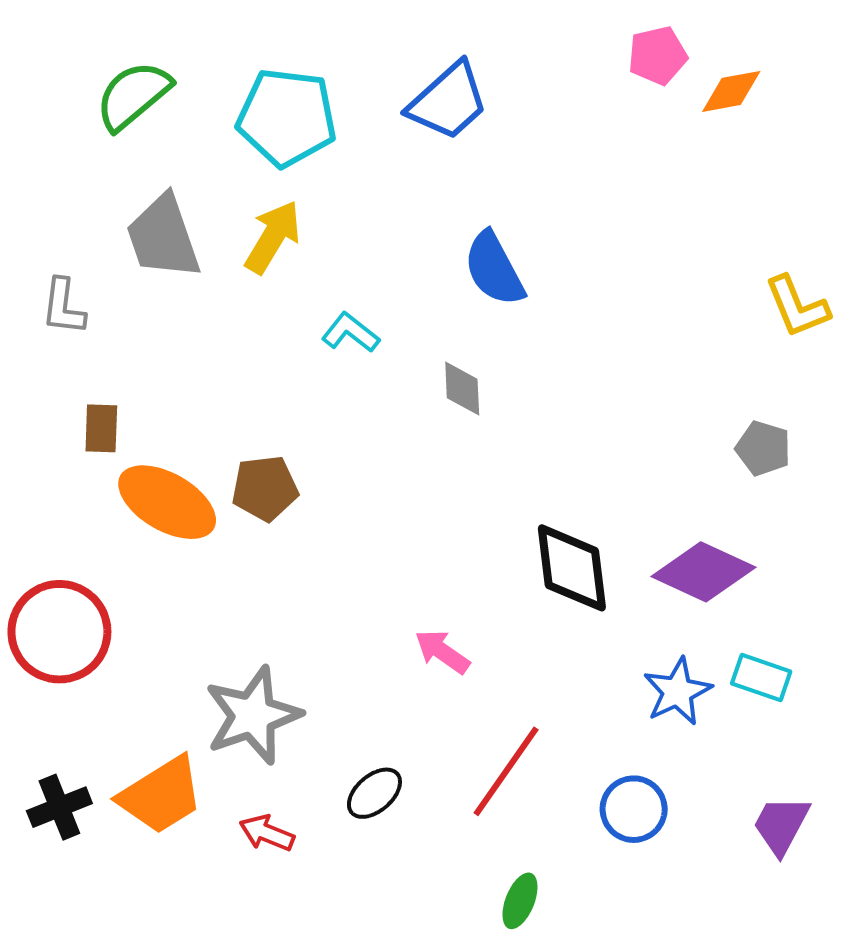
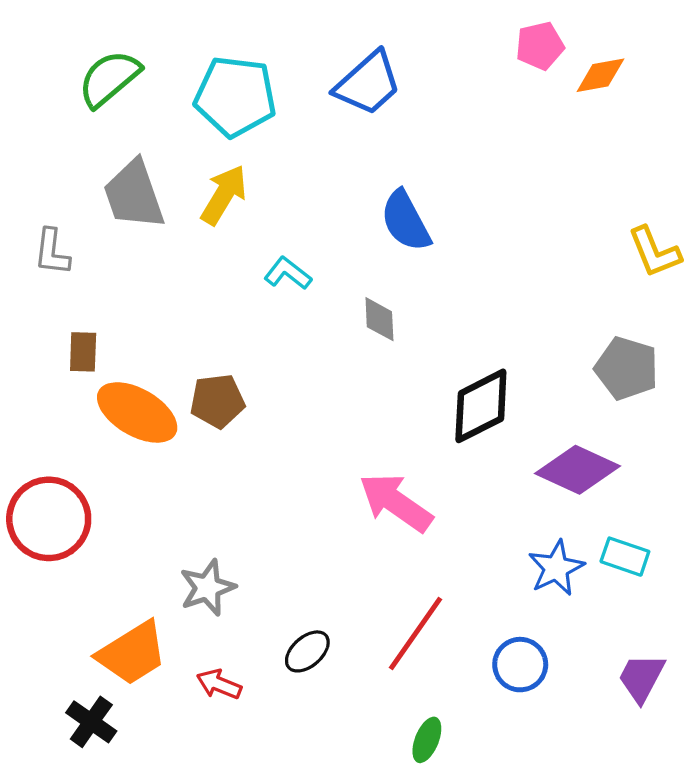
gray pentagon: (763, 448) -> (627, 368), size x1.4
black diamond: (572, 568) -> (481, 406), moved, turned 70
pink arrow: (442, 652) -> (396, 503), moved, size x1.6
gray star: (253, 715) -> (208, 588), size x0.7
black cross: (59, 807) -> (91, 722), moved, turned -33

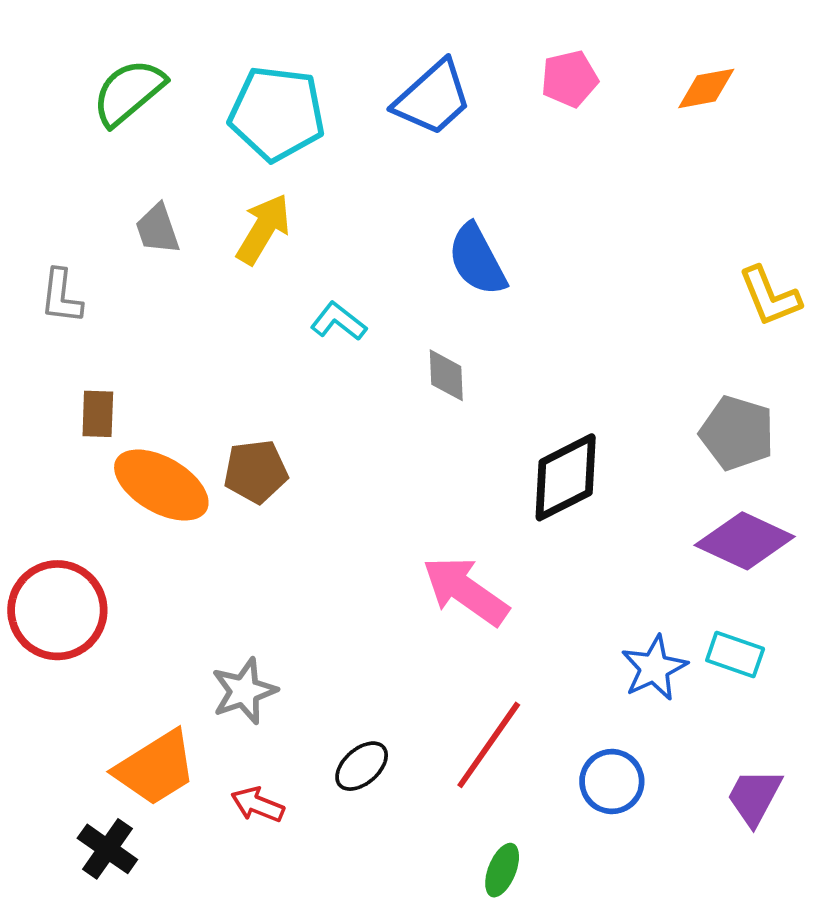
pink pentagon: (540, 46) -> (569, 79), moved
gray trapezoid: (134, 195) -> (157, 229), size x0.6
purple diamond: (577, 470) -> (745, 541), moved

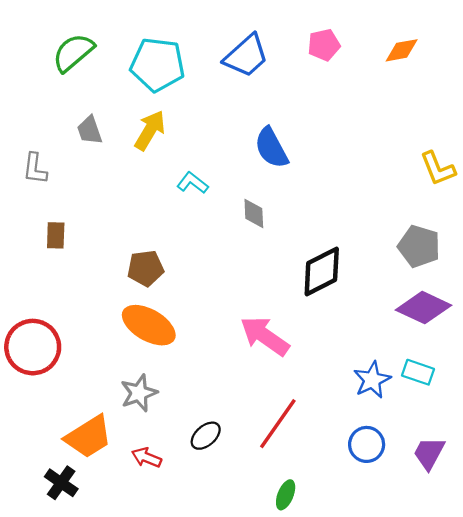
orange ellipse: (161, 485) -> (149, 325), moved
blue circle: (612, 782) -> (367, 444), moved

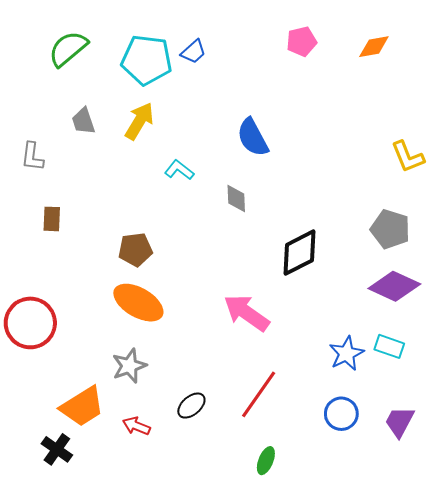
blue trapezoid: (246, 56) -> (193, 52), moved, size x0.6

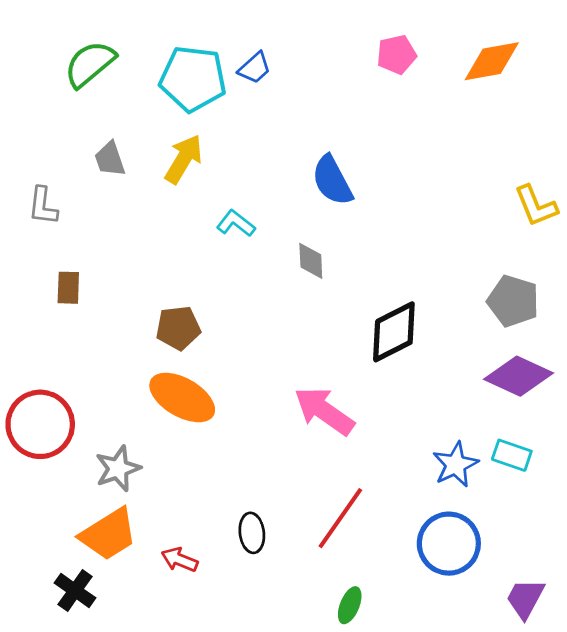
orange diamond: (374, 47) -> (492, 61), size x1.4
gray star: (129, 366) -> (118, 469), moved
black ellipse: (191, 406) -> (252, 533), turned -56
blue circle: (341, 414) -> (449, 544), size x1.4
purple trapezoid: (399, 422) -> (525, 599), moved

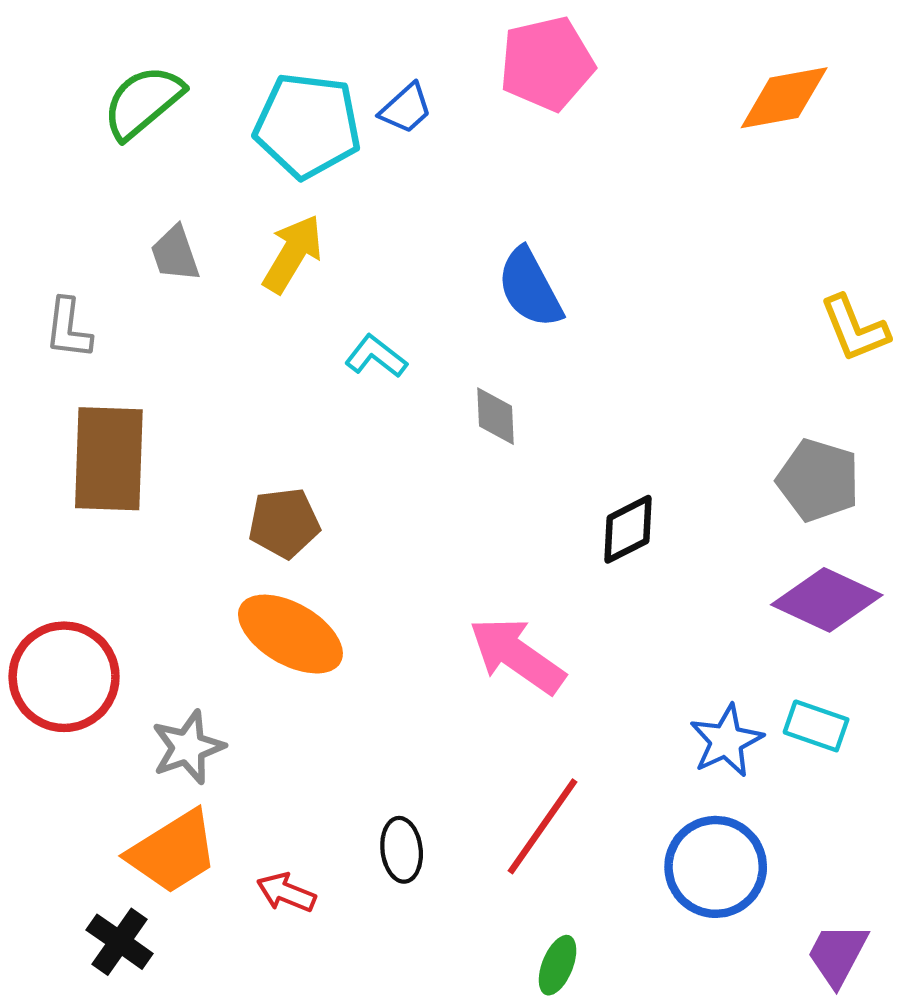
pink pentagon: (397, 55) -> (547, 64), moved, size x1.5
brown rectangle: (68, 288) -> (109, 459), size x2.0
black diamond: (394, 332) -> (628, 529), size x0.7

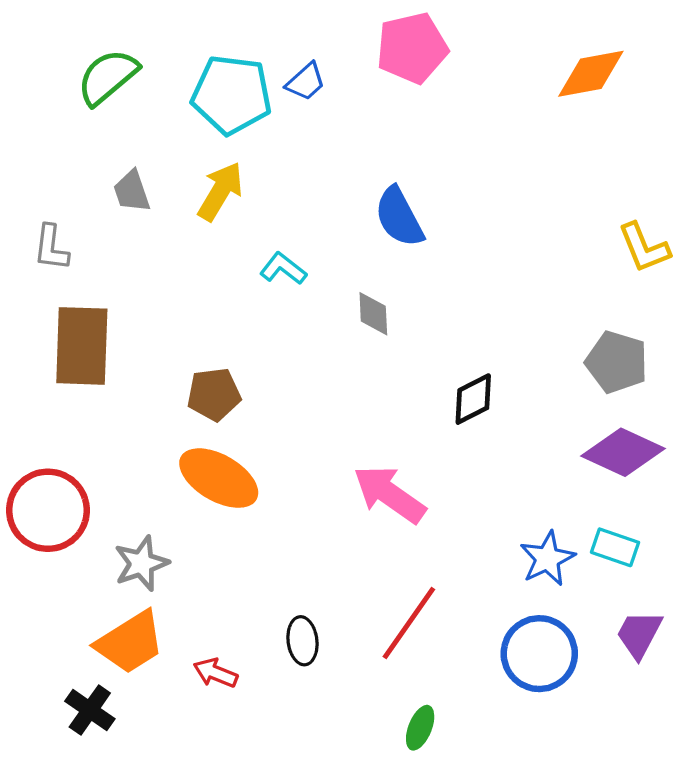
purple trapezoid: (837, 955) -> (639, 634), moved

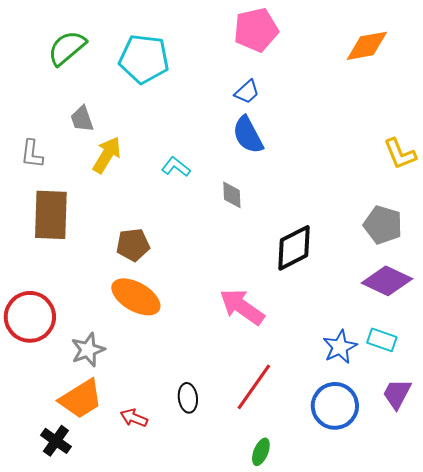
blue trapezoid: (306, 82) -> (247, 92), moved
yellow arrow: (220, 191) -> (107, 155), moved
black diamond: (473, 399) -> (294, 248), size x1.4

